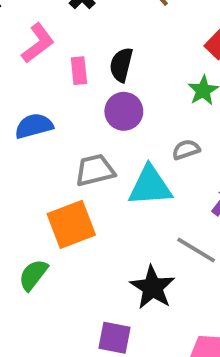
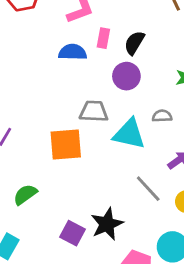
blue semicircle: (34, 126) -> (73, 52), moved
green semicircle: (33, 275) -> (25, 194), moved
black star: (153, 287) -> (107, 224), moved

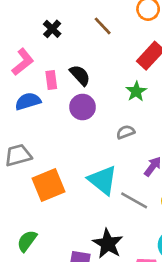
black semicircle: (134, 43) -> (80, 75), turned 125
gray trapezoid: (94, 111) -> (18, 155), moved
cyan triangle: (129, 134) -> (103, 180), moved, turned 44

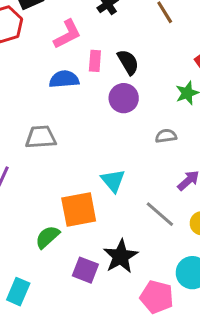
cyan triangle: (103, 180) -> (113, 181), moved, size x0.7
orange square: (49, 185) -> (79, 209), moved
green semicircle: (27, 241) -> (47, 237), moved

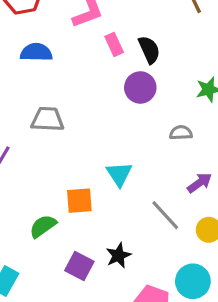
pink rectangle: (95, 61) -> (114, 44), turned -35
blue semicircle: (64, 79) -> (36, 52), moved
orange square: (79, 209) -> (79, 201), size x0.7
black star: (121, 256) -> (118, 255), size x0.7

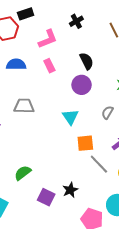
pink rectangle: (114, 44) -> (49, 66), moved
gray semicircle: (181, 133) -> (107, 112), turned -56
cyan triangle: (119, 174) -> (70, 117), moved
orange square: (79, 201) -> (85, 143), moved

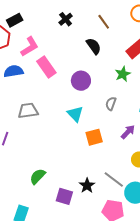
pink L-shape: (48, 39) -> (30, 47), moved
black semicircle: (87, 61) -> (94, 46), moved
pink rectangle: (49, 66) -> (46, 67), size x1.5
gray line: (99, 164) -> (114, 179), moved

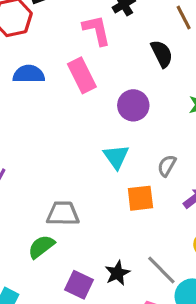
pink L-shape: (30, 47) -> (97, 30), moved, turned -80
gray semicircle: (111, 104) -> (167, 166), moved
gray trapezoid: (28, 111) -> (63, 214), moved

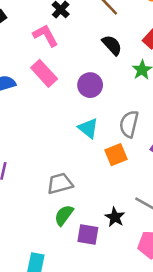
black semicircle: (162, 54) -> (112, 45), moved
gray semicircle: (167, 166) -> (129, 124), size x1.5
green semicircle: (41, 247) -> (64, 215), moved

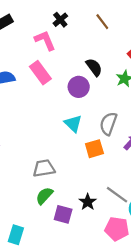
black semicircle: (112, 45) -> (94, 67), moved

